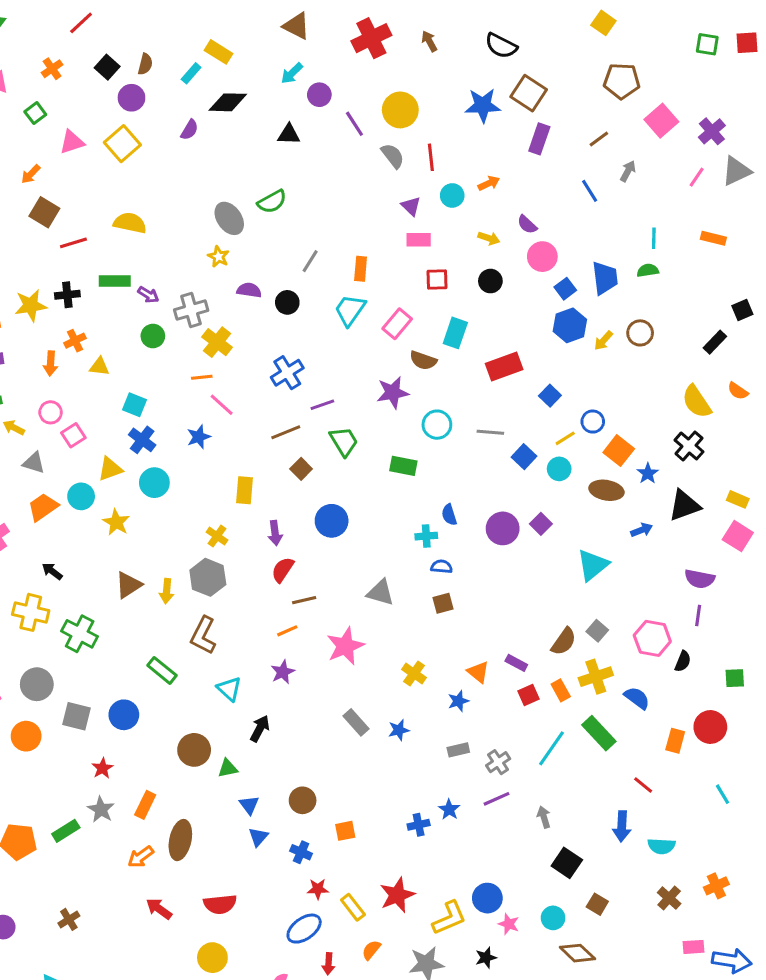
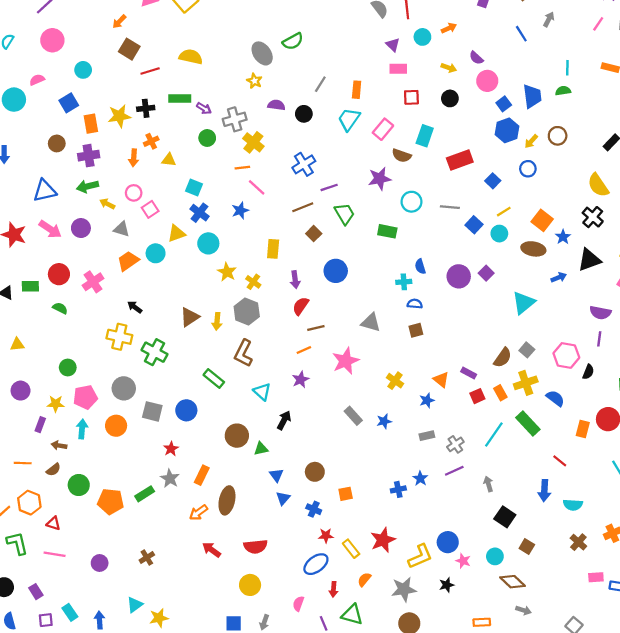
blue circle: (593, 422) -> (528, 169), moved
yellow star: (116, 522) -> (227, 272), moved

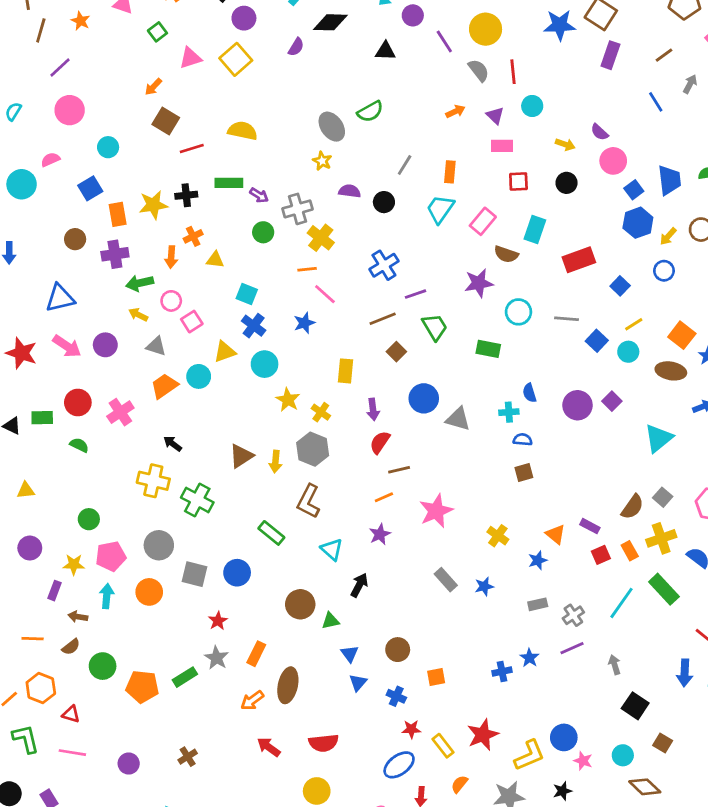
orange arrow: (449, 28) -> (455, 111), moved
green arrow: (88, 186) -> (140, 283), moved
gray triangle: (371, 322) -> (458, 419), moved

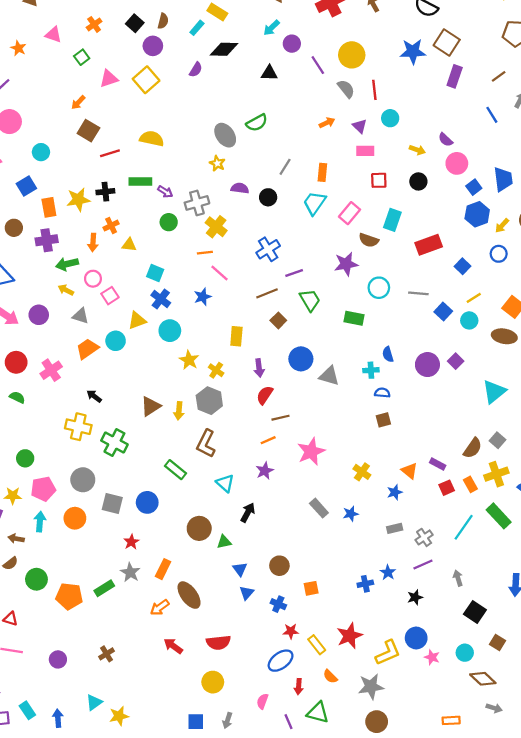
brown ellipse: (288, 685) -> (189, 595), turned -48
orange semicircle: (459, 784) -> (330, 676), turned -84
black star: (562, 791) -> (415, 597), moved

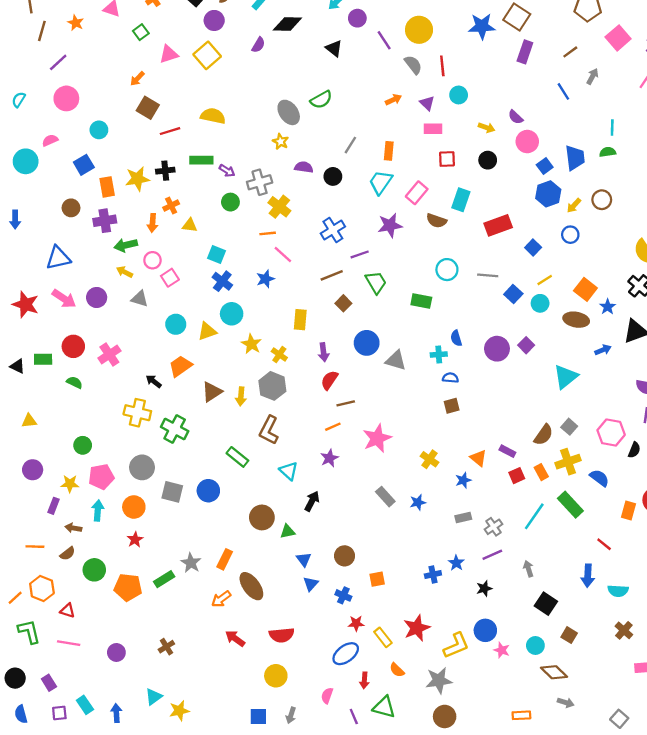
black triangle: (269, 73) -> (334, 48), turned 36
purple star: (346, 264) -> (390, 225), moved
yellow triangle: (137, 320) -> (207, 331), moved
orange trapezoid: (87, 349) -> (180, 366), moved
red star: (131, 542) -> (135, 540), moved

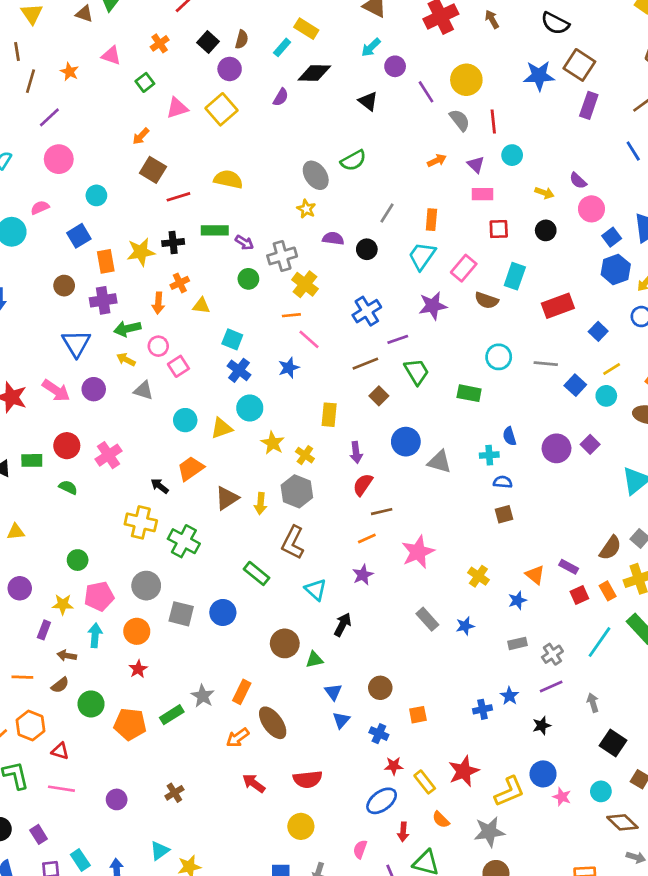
blue triangle: (58, 258) -> (76, 343), moved, turned -48

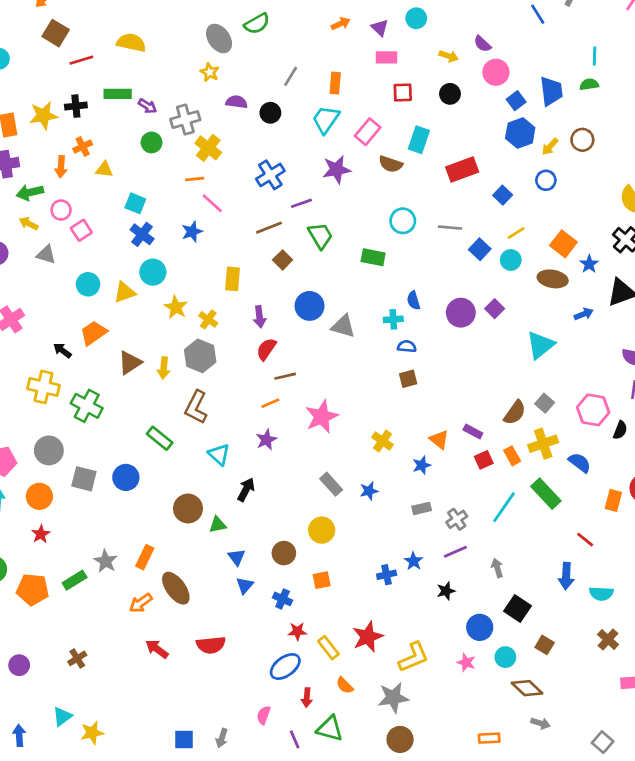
blue circle: (543, 774) -> (480, 627), moved
yellow circle: (301, 826) -> (322, 530), moved

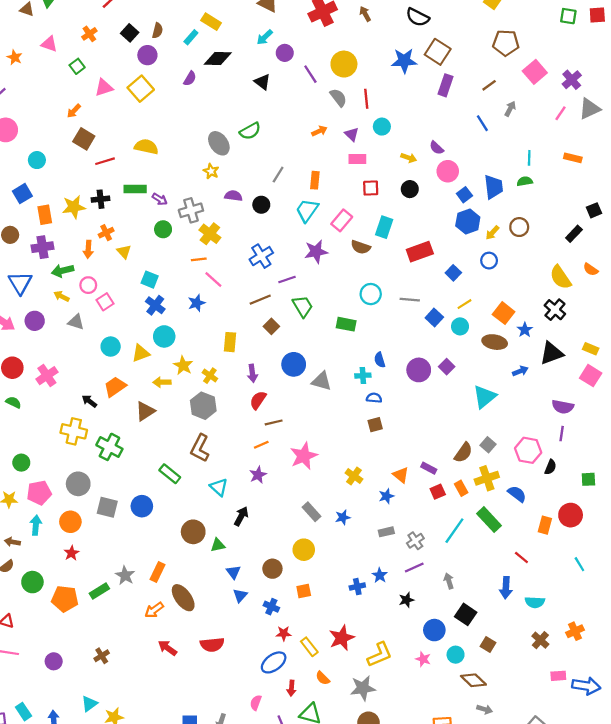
yellow triangle: (104, 169) -> (124, 252), turned 40
yellow arrow: (164, 368) -> (162, 382), moved, turned 84

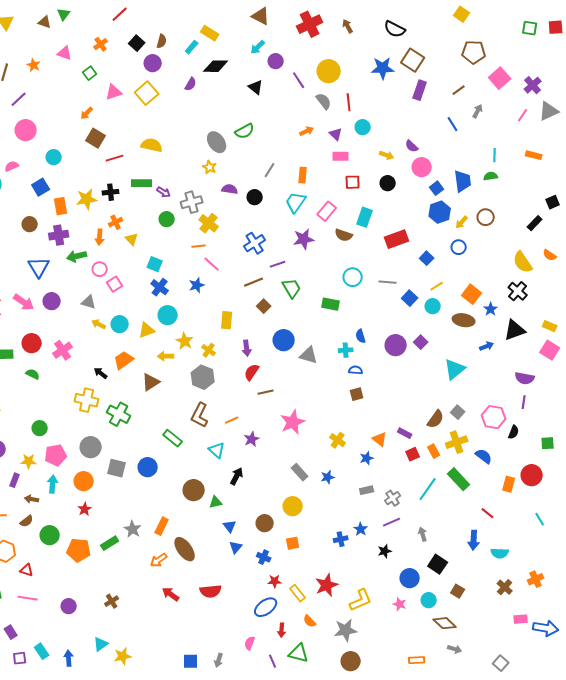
yellow arrow: (61, 296) -> (99, 324), moved
orange line: (261, 445) -> (232, 420), moved

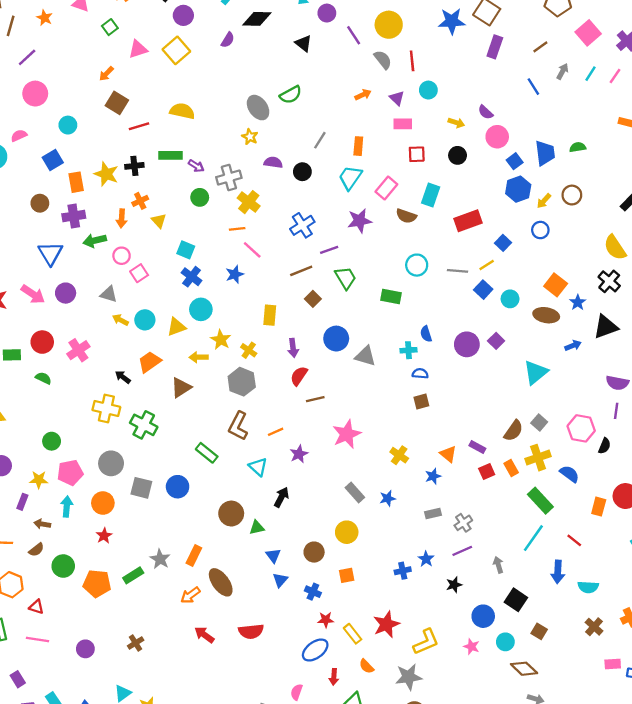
cyan line: (495, 155) -> (591, 74), moved, turned 32
yellow star: (87, 199) -> (106, 174), turned 30
yellow line: (437, 286) -> (487, 265), moved
cyan line: (428, 489) -> (533, 538), moved

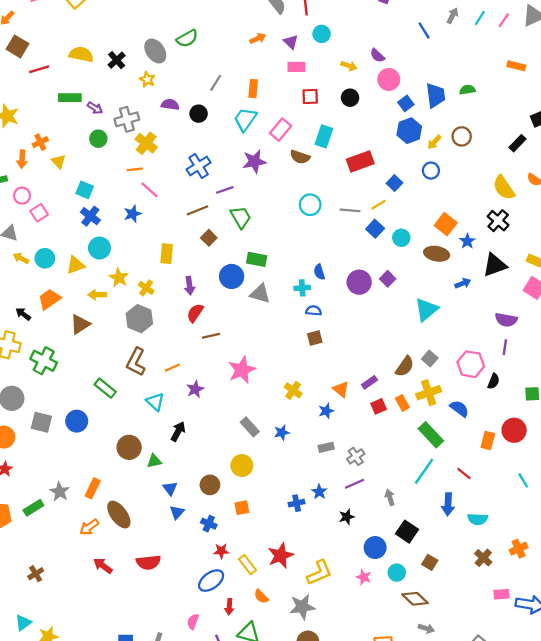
black cross: (134, 166) -> (117, 60), moved, turned -36
green rectangle: (391, 297) -> (257, 259), moved
purple rectangle: (477, 447) -> (369, 382), turned -63

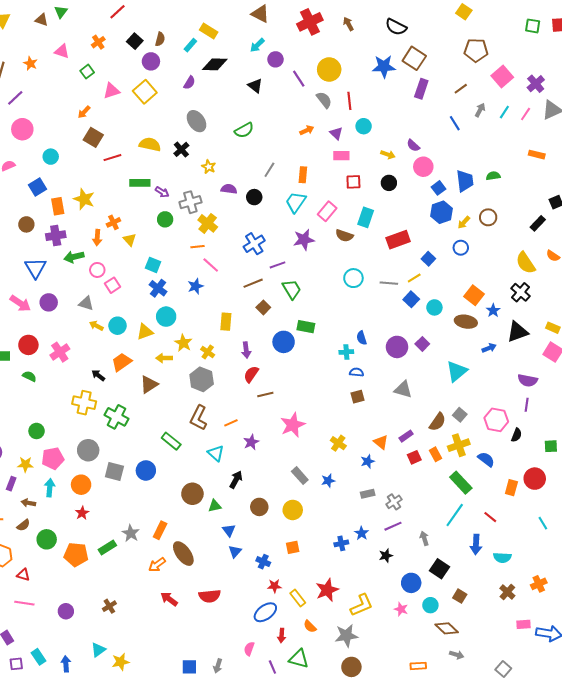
gray ellipse: (155, 51) -> (196, 121), moved
gray triangle: (260, 294) -> (403, 389), moved
brown circle: (210, 485) -> (259, 507), moved

